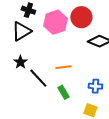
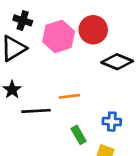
black line: (38, 78) -> (36, 111), turned -50
green rectangle: (63, 92) -> (79, 135), moved

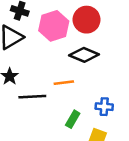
black diamond: (117, 62) -> (84, 55), moved
green rectangle: (79, 135) -> (73, 119), turned 60

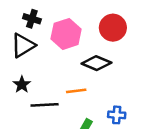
red circle: (87, 20) -> (113, 28), moved

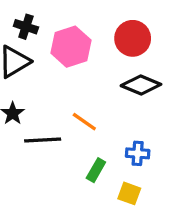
black diamond: (96, 63) -> (141, 85), moved
orange line: (76, 91) -> (84, 122), turned 42

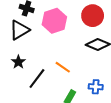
black line: (43, 140) -> (37, 79), turned -50

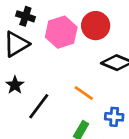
red circle: (93, 16) -> (96, 26), moved
orange line: (63, 67) -> (84, 93), moved

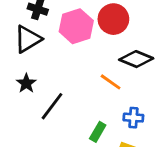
orange line: (84, 93) -> (111, 82), moved

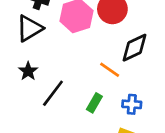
black diamond: (136, 59) -> (135, 48), turned -48
green rectangle: (98, 132) -> (94, 103), moved

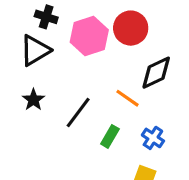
black line: (53, 93) -> (78, 112), moved
blue cross: (132, 104) -> (153, 138), turned 30

